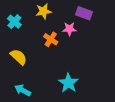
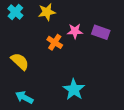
purple rectangle: (84, 13) -> (101, 32), moved
cyan cross: (14, 22) -> (15, 12), moved

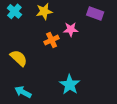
purple rectangle: (101, 32) -> (95, 13), moved
orange cross: (55, 42) -> (52, 40), turned 32

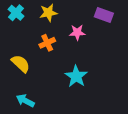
orange cross: (52, 40) -> (47, 43), moved
cyan star: (70, 85) -> (76, 76), moved

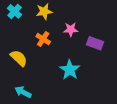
purple rectangle: (104, 15) -> (95, 43), moved
orange cross: (47, 43) -> (43, 39), turned -32

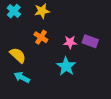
pink star: (71, 29) -> (70, 42), moved
cyan arrow: (23, 92) -> (22, 77), moved

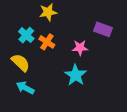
cyan cross: (14, 11) -> (26, 35), moved
purple rectangle: (90, 41) -> (103, 29), moved

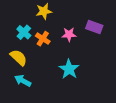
pink star: (80, 48) -> (69, 34), moved

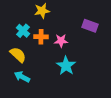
pink star: (69, 34) -> (61, 41), moved
orange cross: (43, 39) -> (41, 37), turned -32

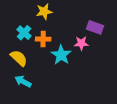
pink star: (61, 41) -> (81, 43), moved
cyan star: (66, 66) -> (61, 55), moved

